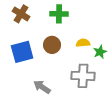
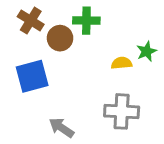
brown circle: (52, 45) -> (60, 38), moved
green star: (100, 52) -> (147, 51), moved

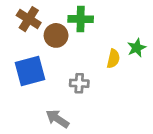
yellow semicircle: (122, 63) -> (113, 59), turned 108
gray cross: (122, 111) -> (79, 83), moved, size x0.6

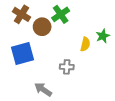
green cross: (81, 19) -> (61, 14), turned -36
gray cross: (79, 83) -> (67, 67), moved

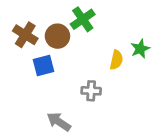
brown cross: (21, 14) -> (25, 35), moved
blue square: (23, 53) -> (43, 66), moved, size x0.7

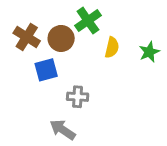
yellow semicircle: (116, 60) -> (112, 47), moved
gray cross: (91, 91) -> (78, 97), moved

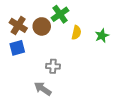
blue square: (46, 70) -> (17, 48), moved

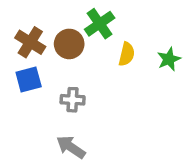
gray cross: (53, 66) -> (73, 100), moved

